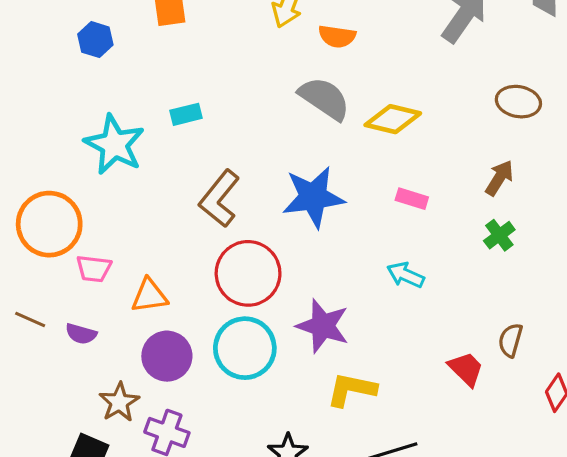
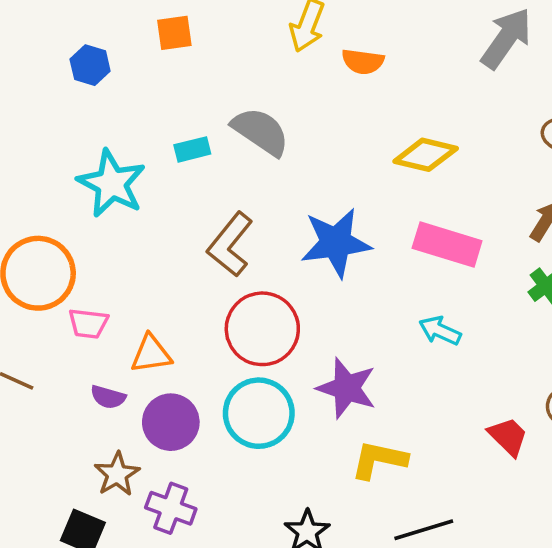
gray semicircle: (324, 98) -> (261, 131), moved
pink rectangle: (412, 199) -> (447, 245), size x1.8
purple semicircle: (81, 334) -> (108, 397), moved

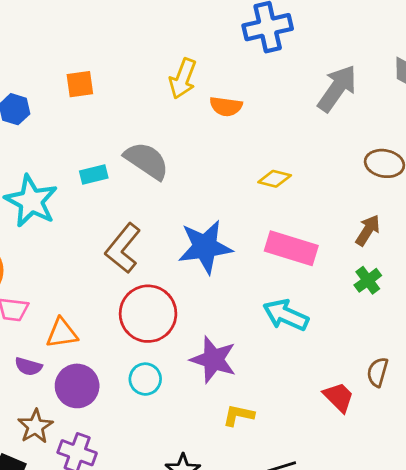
yellow diamond: (426, 155) -> (275, 179), size x0.7
cyan arrow: (440, 331) -> (286, 315), size x1.4
cyan circle: (259, 413) -> (145, 379), size x0.6
yellow L-shape: (379, 460) -> (238, 415), size x0.7

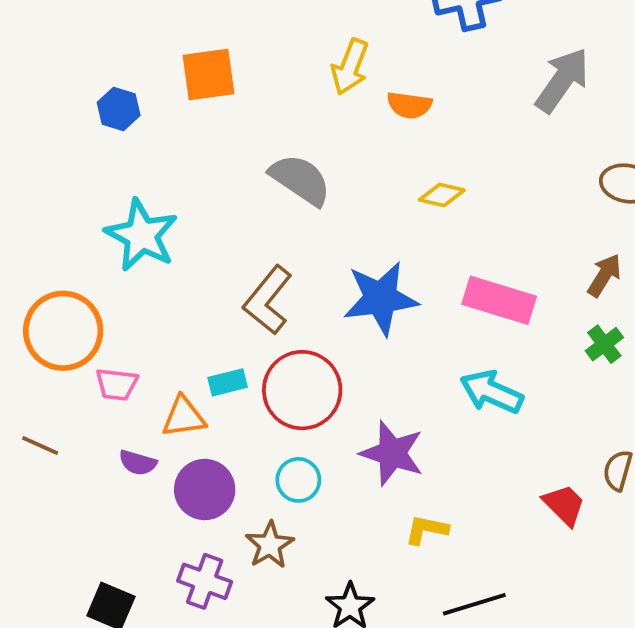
orange square: (80, 84) -> (208, 74), size x1.4
cyan rectangle: (94, 175) -> (228, 382), moved
yellow diamond: (275, 179) -> (442, 195), moved
brown star: (35, 426) -> (270, 545), moved

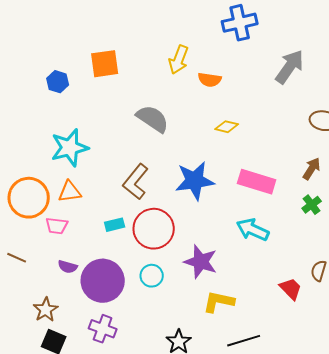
cyan star: (142, 235) -> (70, 148), turned 30
orange triangle: (184, 417) -> (70, 192), moved
purple circle: (205, 490) -> (103, 281), size x1.4
yellow L-shape: (426, 530) -> (219, 302), size x1.4
brown star: (270, 545) -> (46, 310), moved

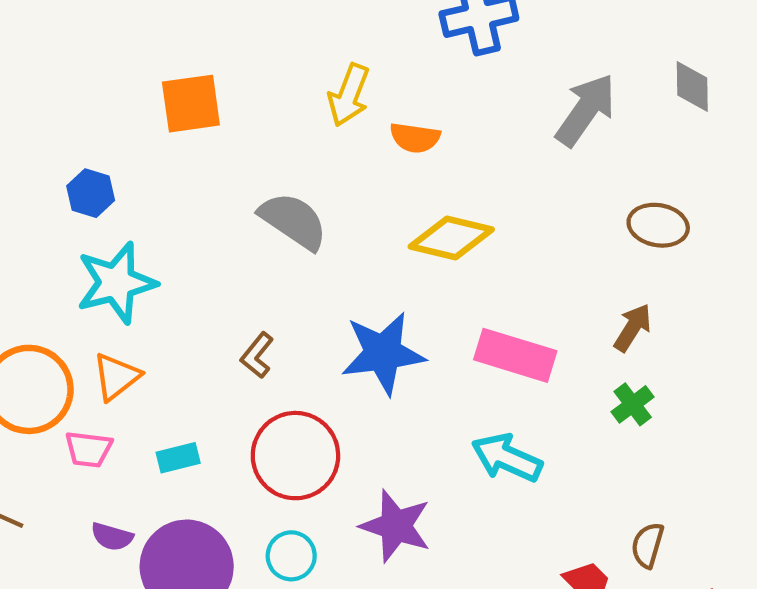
blue hexagon: (58, 82) -> (91, 193), moved
yellow diamond: (227, 127) -> (451, 238), size x1.6
brown L-shape: (136, 182) -> (257, 355), size x0.6
orange triangle: (70, 192) -> (116, 377), turned -30
cyan rectangle: (115, 225) -> (178, 458), moved

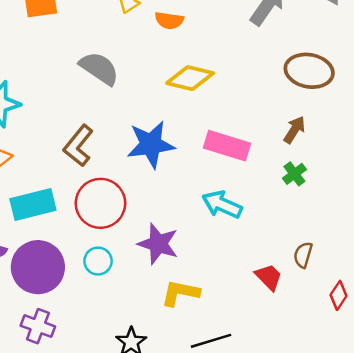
brown ellipse: (658, 225) -> (309, 71), size x1.4
brown L-shape: (257, 355) -> (78, 146), size x1.6
cyan rectangle: (178, 458) -> (33, 205), size x1.8

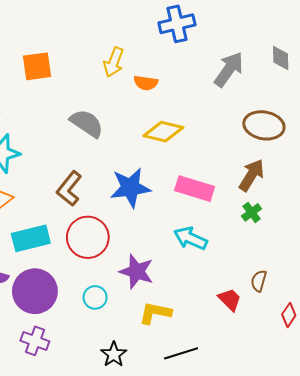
brown arrow: (294, 130) -> (252, 175), size x1.4
cyan circle: (98, 261) -> (95, 297), moved

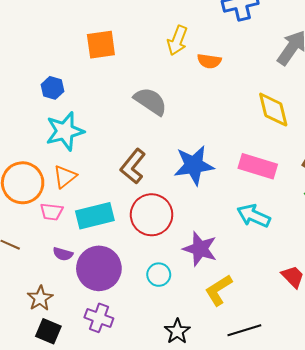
yellow diamond: (163, 132) -> (273, 110), moved, turned 63
yellow L-shape: (155, 313) -> (219, 290), turned -44

